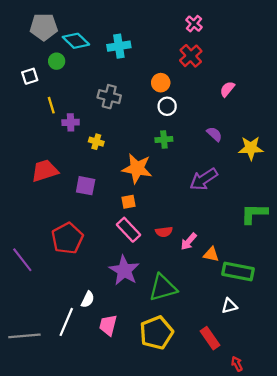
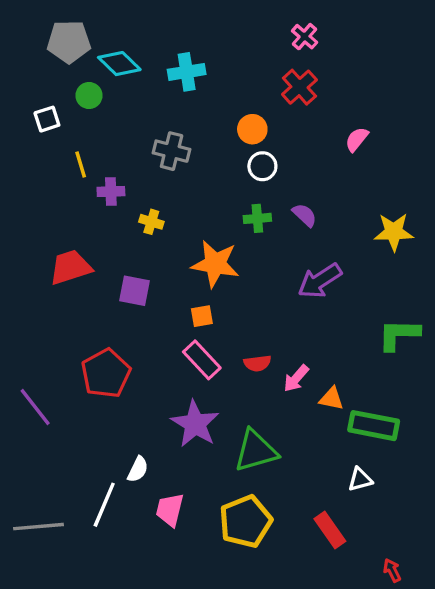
purple semicircle: (214, 134) -> (305, 215), moved
red arrow: (237, 364) -> (392, 570), moved

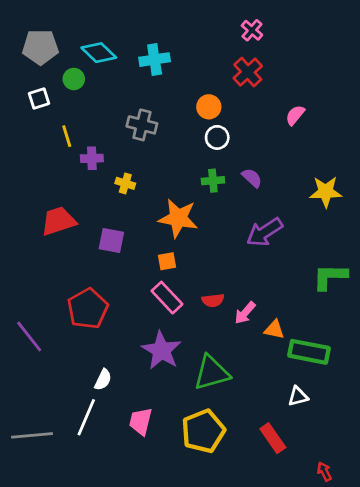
gray pentagon: (69, 42) -> (40, 47), moved
white semicircle: (138, 469) -> (103, 380), moved

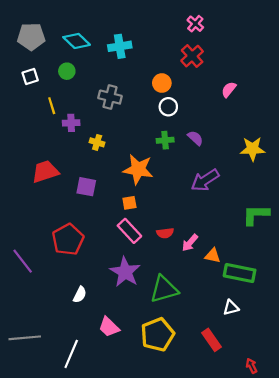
green circle: (74, 79) -> (67, 71), moved
white line: (86, 417) -> (71, 354), moved
pink trapezoid: (141, 421) -> (109, 327), turned -60

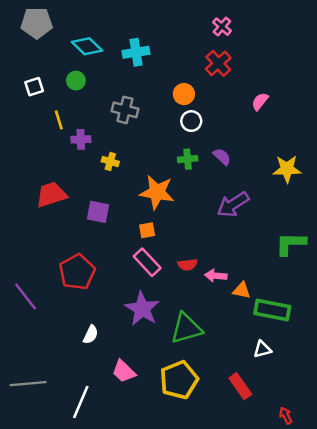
gray pentagon: (31, 37) -> (37, 23), moved
pink arrow: (190, 243) -> (216, 276), turned 54

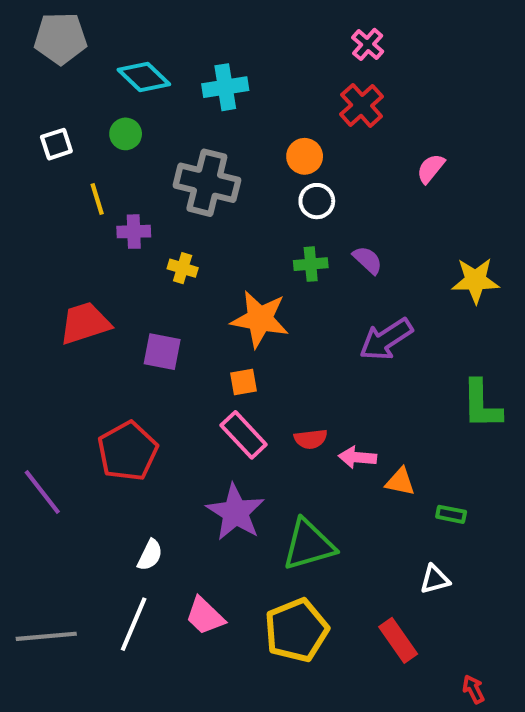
gray cross: (125, 110) -> (207, 183), size x1.4
green L-shape: (291, 244) -> (482, 404), turned -92
green rectangle: (272, 310) -> (451, 514), size x0.5
white line: (81, 402) -> (134, 624), moved

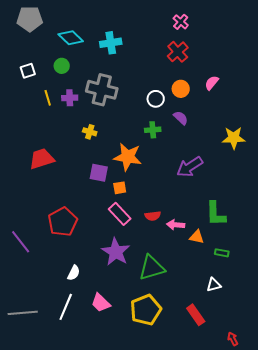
orange circle: (305, 156) -> (181, 89), moved
purple cross: (134, 232) -> (70, 98), moved
purple semicircle: (368, 260) -> (181, 118), moved
purple square: (162, 352) -> (99, 173), moved
green L-shape: (482, 404) -> (216, 214), moved

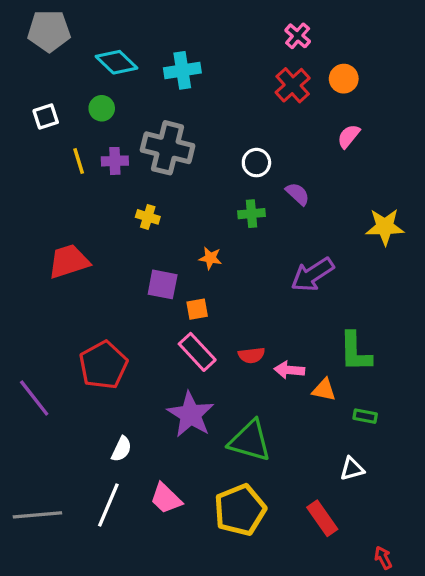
orange circle: (181, 89) -> (344, 79), moved
orange star: (128, 157) -> (210, 258), size x0.5
green triangle: (152, 268) -> (250, 441), turned 32

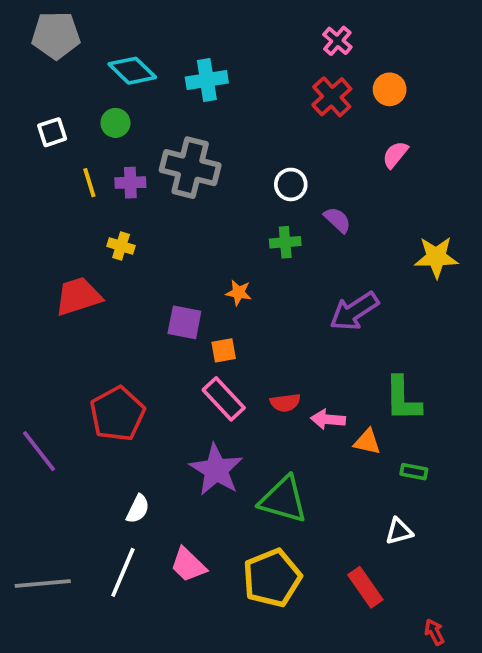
yellow cross: (148, 217) -> (121, 246), moved

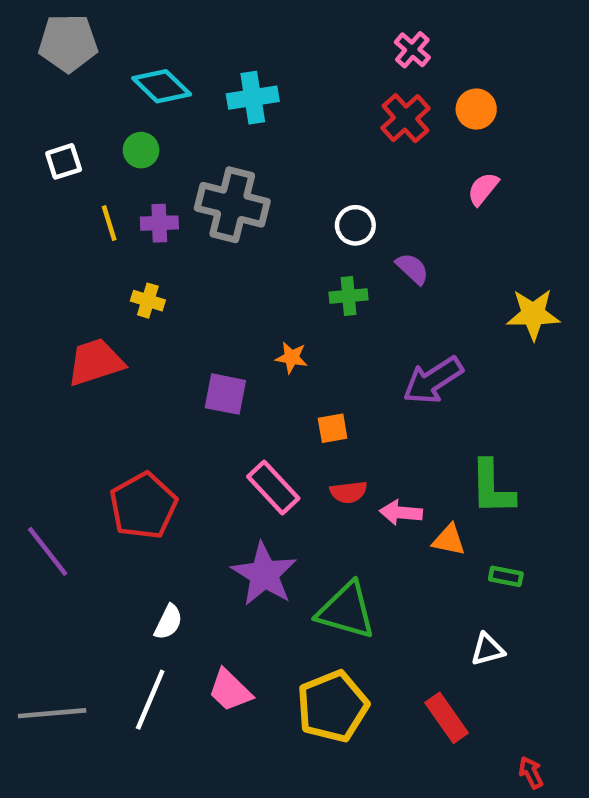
orange square: (224, 350) -> (333, 428), moved

